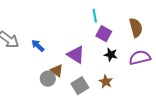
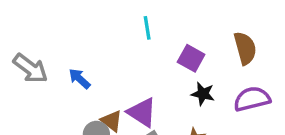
cyan line: (95, 16) -> (147, 28), moved
purple triangle: (76, 55) -> (142, 112), moved

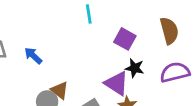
purple triangle: (142, 112) -> (117, 83), moved

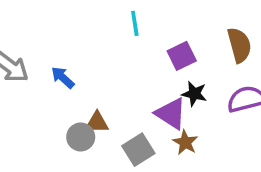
purple square: (125, 39) -> (182, 56), turned 35
brown triangle: (60, 90) -> (97, 123), turned -36

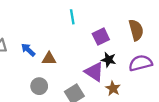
brown triangle: (97, 123) -> (49, 59), moved
brown star: (185, 142) -> (113, 88), moved

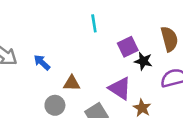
brown triangle: (49, 59) -> (72, 83), moved
black star: (109, 60) -> (143, 61), moved

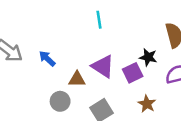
purple square: (128, 47) -> (133, 73), moved
purple triangle: (120, 88) -> (103, 66), moved

